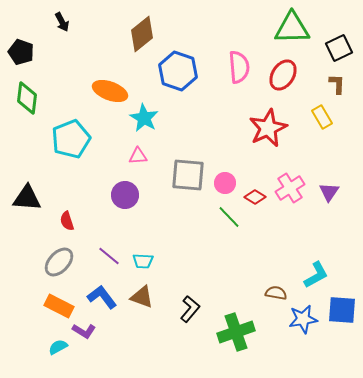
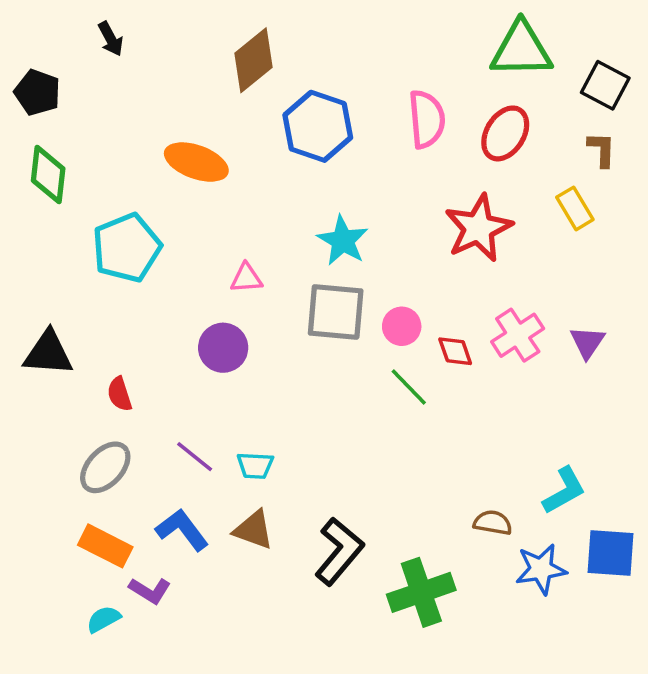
black square: (339, 48) -> (605, 85), turned -36
cyan star: (144, 118) -> (343, 241), moved
red diamond: (255, 197) -> (455, 351), turned 40
black L-shape: (190, 309) -> (339, 551), size x1.4

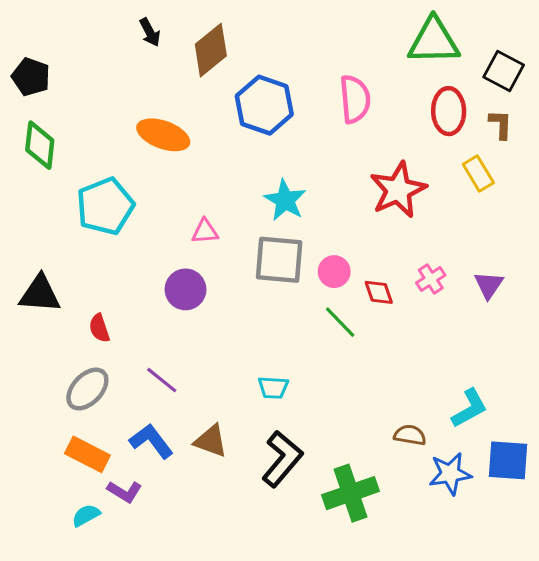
black arrow: (111, 39) -> (150, 32), moved
red ellipse: (505, 133) -> (449, 111), moved, turned -33
pink cross: (518, 335) -> (431, 279), size x0.7
cyan trapezoid: (255, 466) -> (273, 388), moved

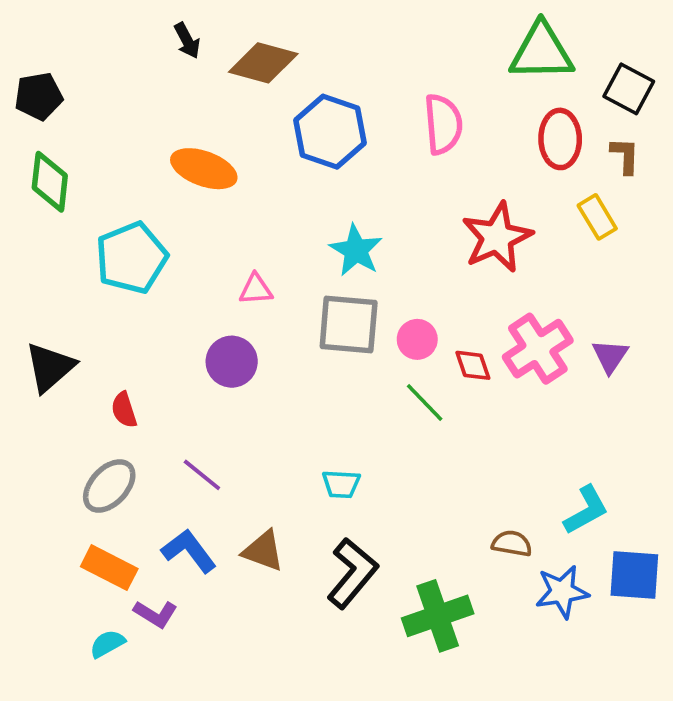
brown diamond: (211, 50) -> (263, 63), turned 54
black pentagon: (31, 77) -> (39, 96), turned -30
pink cross: (431, 279) -> (538, 349), size x1.8
black triangle: (40, 294) -> (50, 367), turned -45

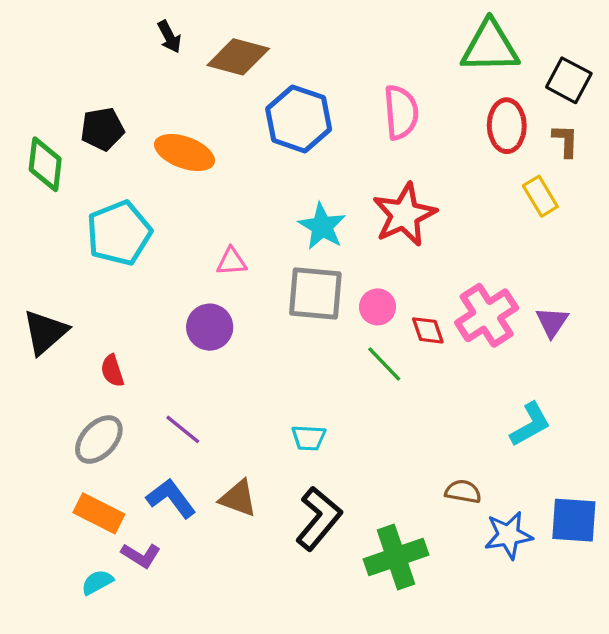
black pentagon: (39, 96) -> (102, 129), moved
red star: (497, 237) -> (404, 215), moved
cyan L-shape: (586, 510) -> (530, 424), moved

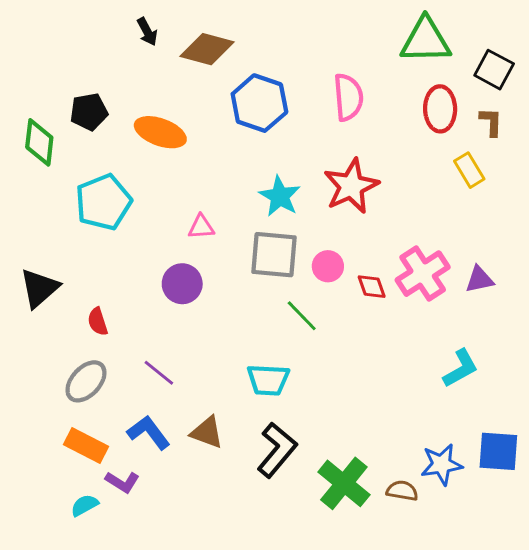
purple triangle: (552, 322) -> (479, 279), turned 44
green line: (384, 364) -> (302, 316), moved
cyan trapezoid: (309, 438) -> (268, 380), size x1.4
brown semicircle: (463, 492) -> (402, 491), moved
green cross: (396, 557) -> (344, 483), turned -32

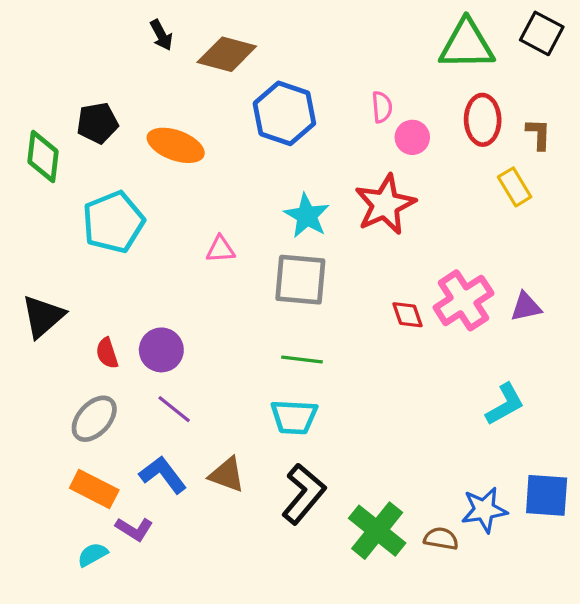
black square: (494, 70) -> (542, 33), moved
pink semicircle: (348, 97) -> (382, 107), size x0.6
pink circle: (328, 266) -> (412, 137), moved
purple circle: (182, 284) -> (161, 350), moved
green line: (302, 316) -> (302, 360), moved, turned -39

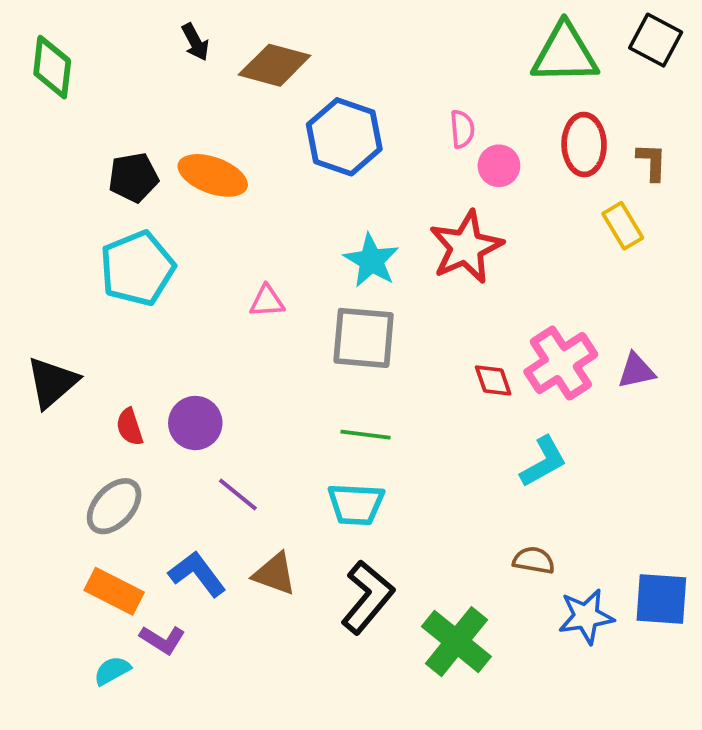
black pentagon: (97, 123) -> (133, 177), moved
green diamond: (43, 157) -> (52, 67), moved
cyan L-shape: (505, 404) -> (543, 462), moved
purple line: (174, 409) -> (238, 495), moved
brown semicircle: (441, 539) -> (534, 560), moved

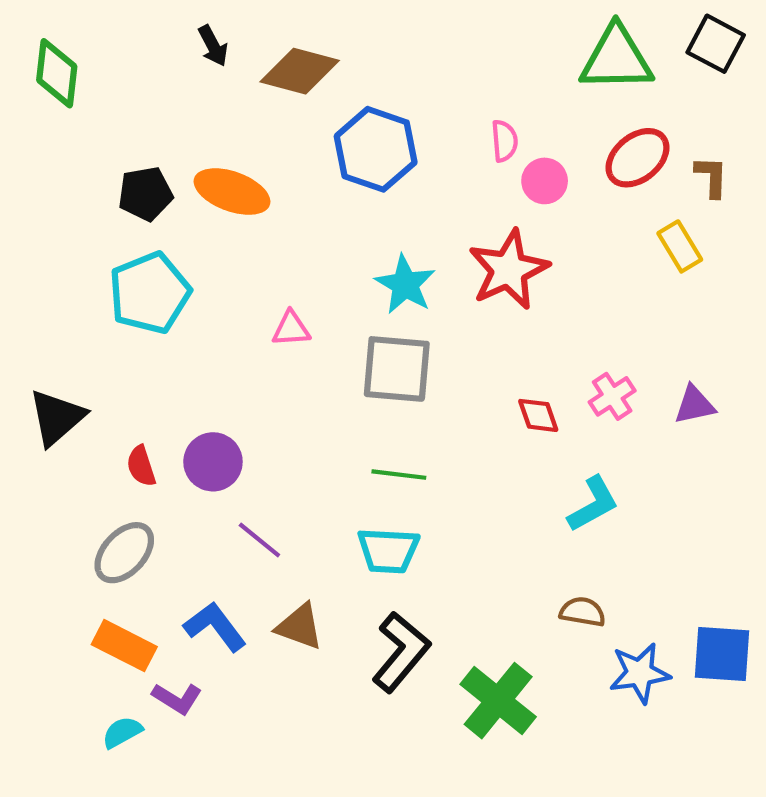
red ellipse: (584, 145) -> (637, 158), turned 52
pink cross: (561, 363) -> (612, 396), size x0.6

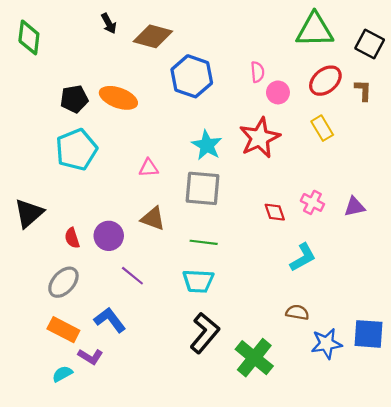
black square: (716, 44) -> (370, 44), moved
yellow rectangle: (680, 246) -> (322, 128), moved
pink cross: (612, 396) -> (312, 202), turned -30
brown triangle: (300, 627) -> (153, 219), moved

